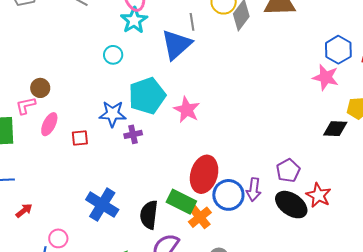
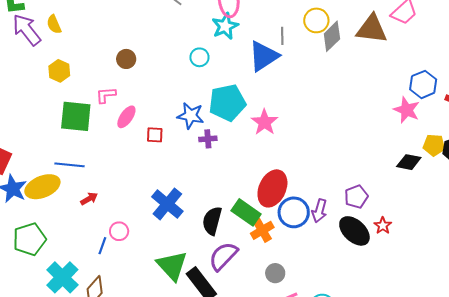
brown circle: (40, 88) -> (126, 59), moved
red star: (319, 195) -> (383, 226), size x0.7

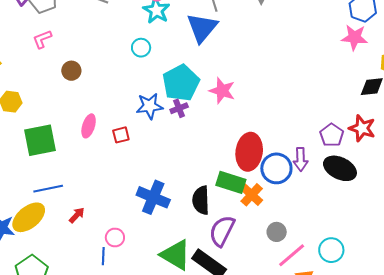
pink L-shape: (106, 95) -> (42, 39), moved
purple cross: (208, 139) -> (179, 108), moved
red star: (383, 226) -> (362, 128), moved, size x1.5

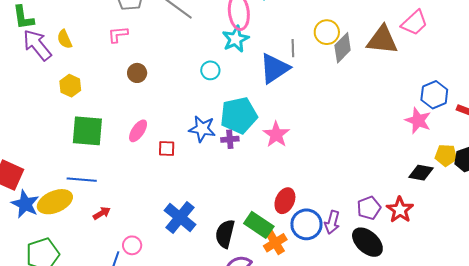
red ellipse: (249, 152) -> (285, 201), size x0.7

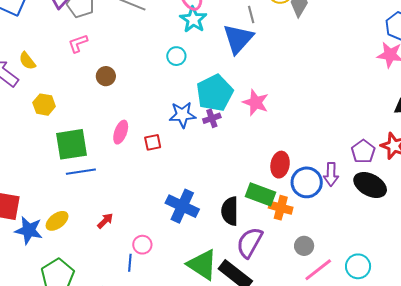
blue line: (82, 180) -> (81, 172), moved
yellow ellipse: (55, 202) -> (57, 221), size x0.7
orange cross: (275, 243) -> (281, 208), turned -30

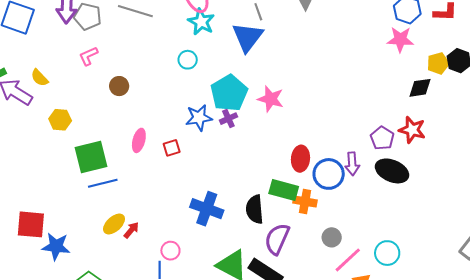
yellow ellipse: (57, 221) -> (114, 224), moved

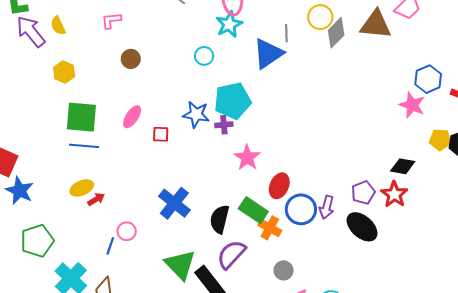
black diamond: (420, 88) -> (403, 166), moved
pink star: (271, 99) -> (247, 158), moved

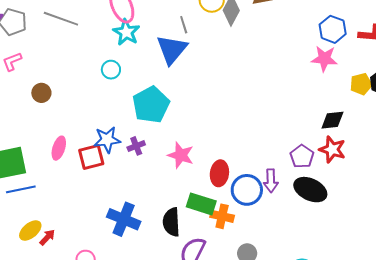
blue star: (196, 114) -> (107, 140), moved
purple cross: (224, 125) -> (136, 146), moved
red square: (161, 134) -> (91, 157), size x1.5

